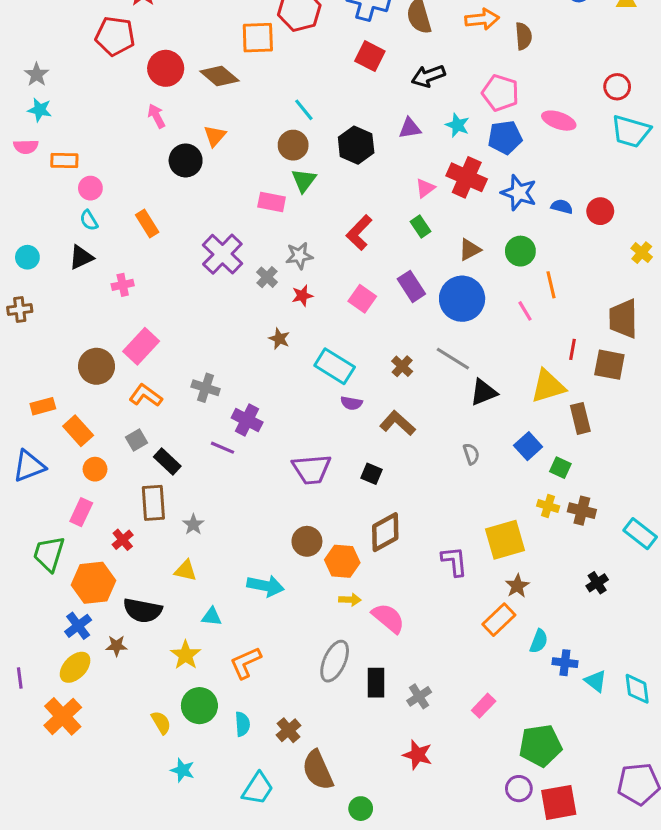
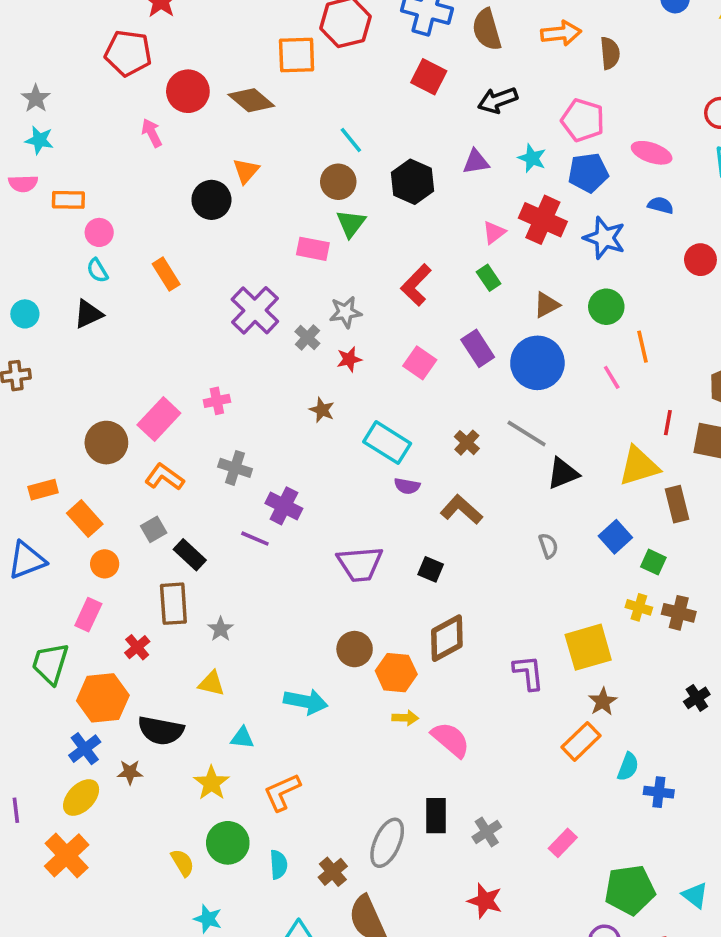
pink arrow: (156, 116) -> (152, 133), moved
blue semicircle: (562, 207) -> (661, 205), moved
pink cross: (123, 285) -> (217, 401), moved
gray ellipse: (335, 661) -> (387, 843), moved
cyan triangle: (596, 681) -> (695, 895), moved

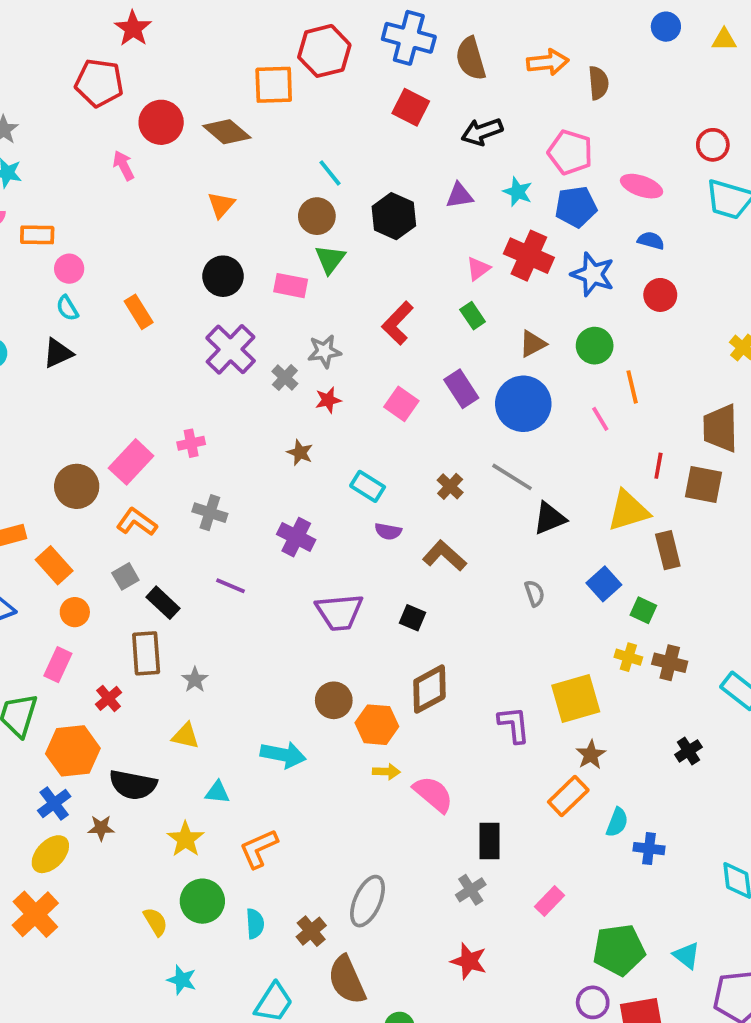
black circle: (211, 200) -> (223, 276), moved
red circle: (700, 260) -> (660, 295), moved
cyan rectangle: (387, 443) -> (368, 486), size x0.7
purple cross: (284, 506) -> (296, 537), moved
black rectangle: (436, 816) -> (490, 841), moved

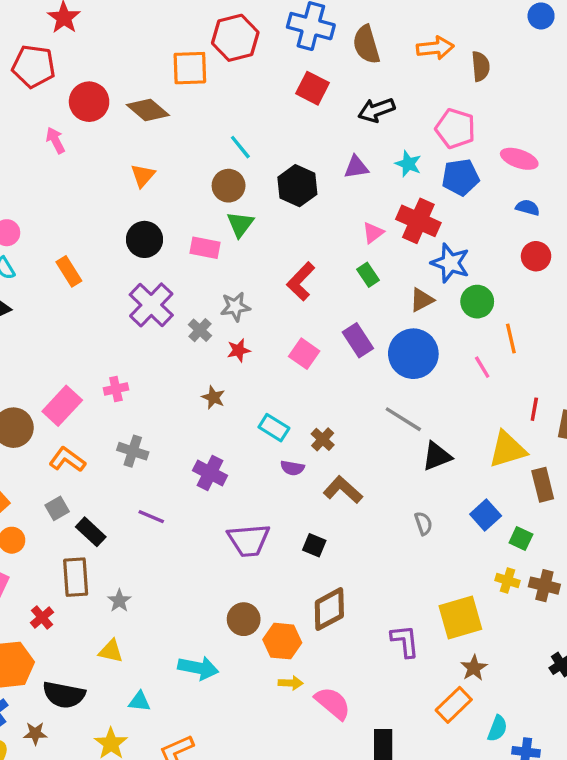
blue star: (593, 274) -> (450, 263), moved
brown cross: (450, 486) -> (323, 439), moved

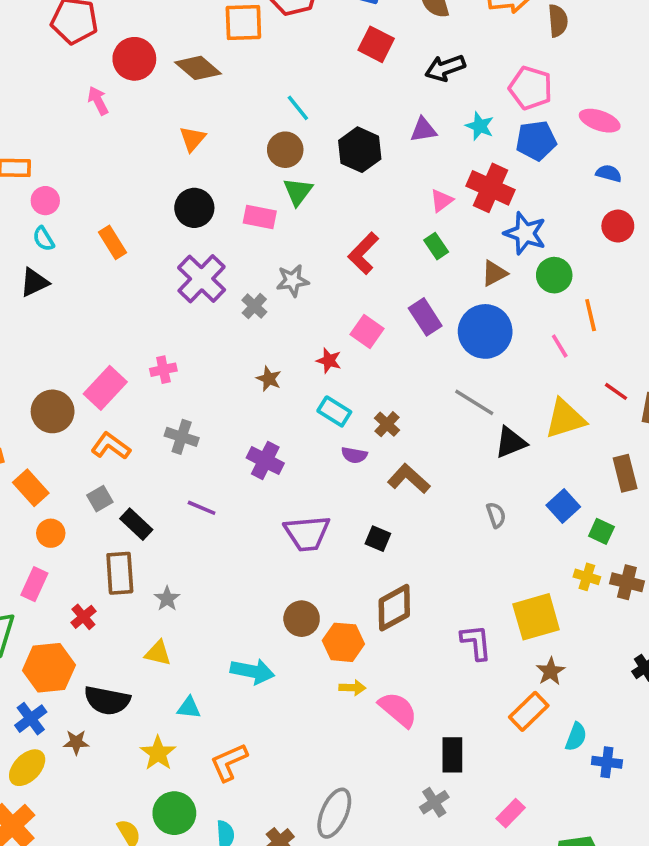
red star: (239, 350) -> (329, 361), moved, turned 30
red line: (534, 409) -> (616, 391), turned -65
yellow triangle: (507, 449) -> (565, 419), moved

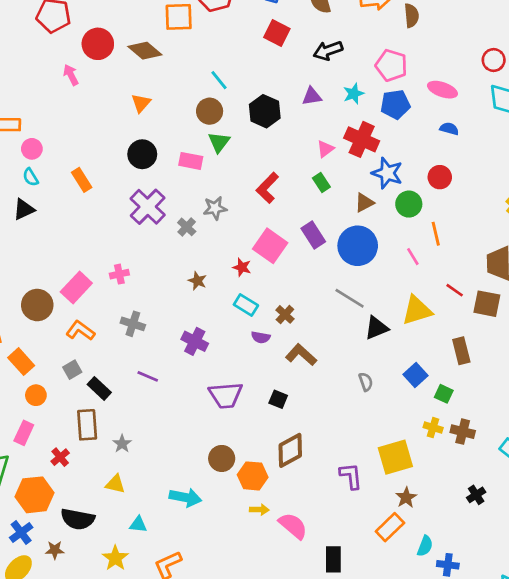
cyan star: (480, 126) -> (354, 94), turned 30
red circle: (618, 226) -> (440, 177), moved
pink square: (367, 331) -> (270, 246), size x1.4

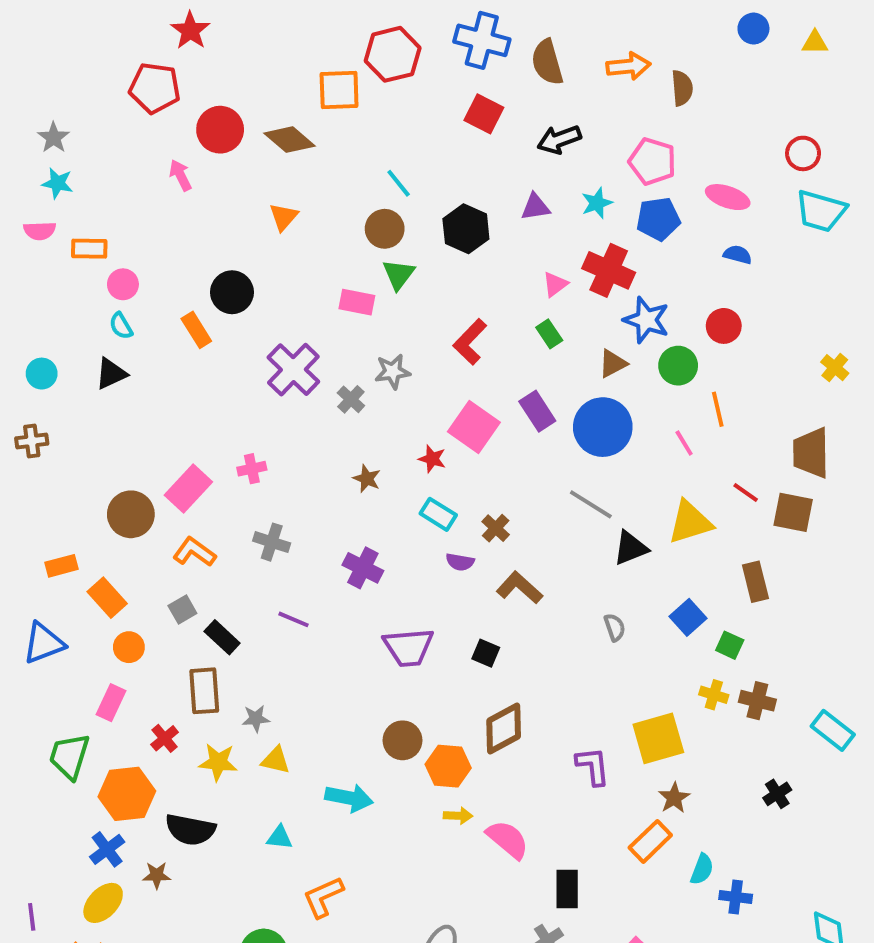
black circle: (142, 154) -> (232, 292), moved
gray star: (122, 444) -> (256, 719), turned 30
yellow triangle: (115, 484) -> (276, 760), moved
yellow star: (115, 558) -> (218, 762), moved, turned -30

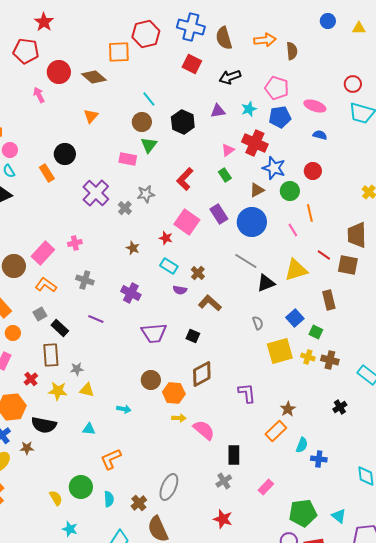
yellow square: (658, 738) -> (280, 351), moved
cyan arrow: (349, 798) -> (124, 409), size x0.6

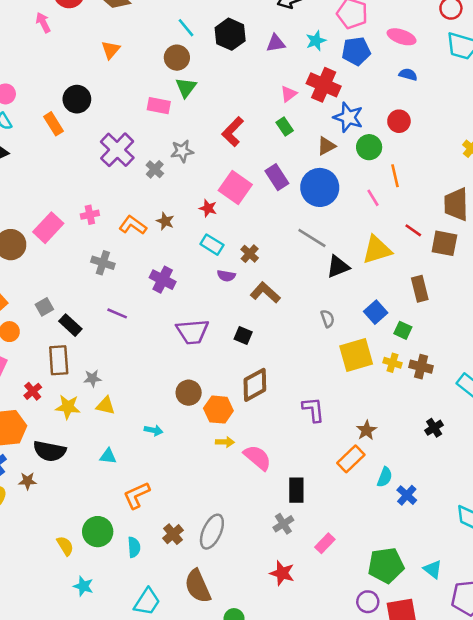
black hexagon: (183, 122) -> (230, 34), moved
orange L-shape: (46, 285) -> (133, 225), moved
blue cross: (319, 459) -> (407, 495), turned 35
pink rectangle: (266, 487) -> (325, 543), moved
brown cross: (139, 503) -> (173, 534), moved

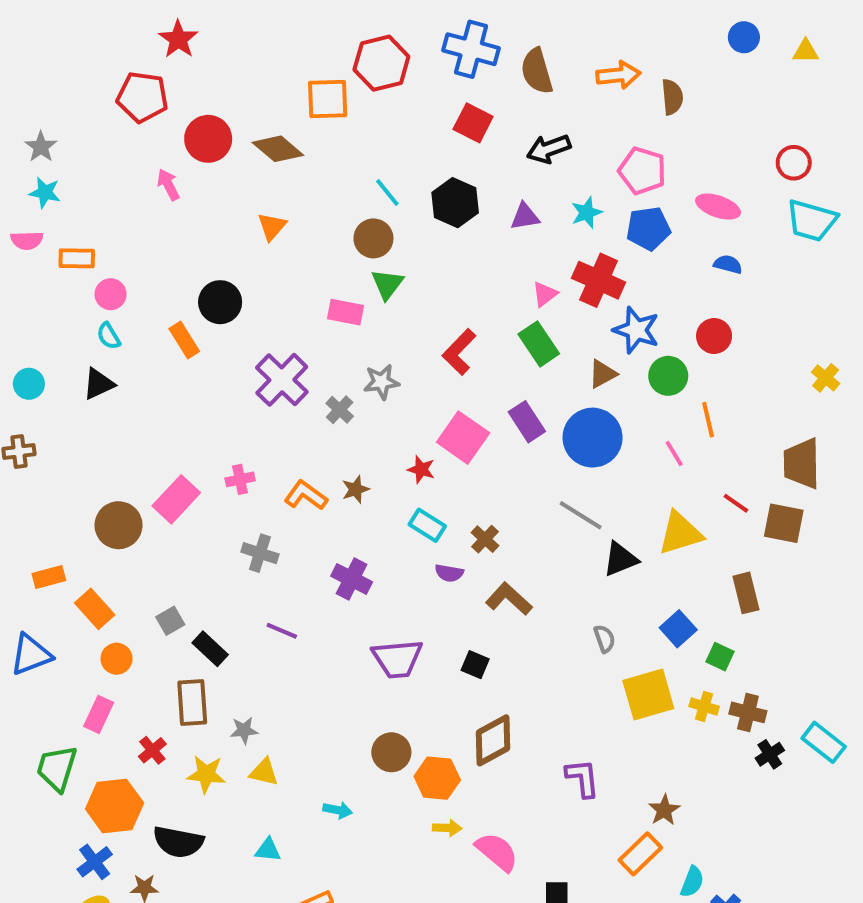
green rectangle: (285, 126) -> (539, 344), size x1.5
brown star: (165, 221) -> (356, 489), turned 30
black cross: (434, 428) -> (770, 754), moved

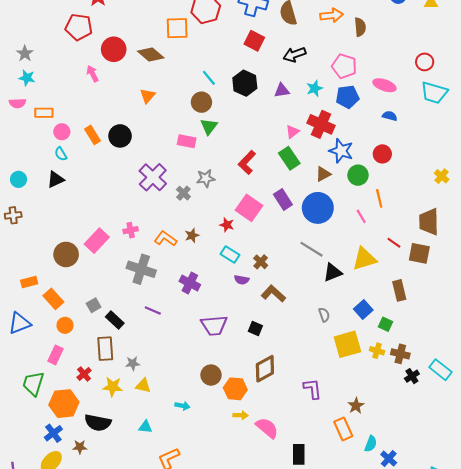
orange rectangle: (184, 340) -> (93, 135), moved
gray cross: (260, 553) -> (141, 269), size x1.5
orange rectangle: (640, 854) -> (343, 429), turned -70

